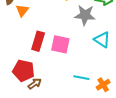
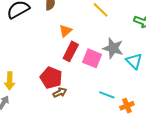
orange triangle: (22, 10) -> (65, 31), moved
gray star: (85, 15) -> (113, 48), moved

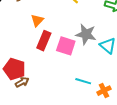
red pentagon: (51, 78) -> (14, 69), moved
brown arrow: (60, 93) -> (22, 82), moved

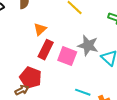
red pentagon: (14, 69) -> (31, 78), moved

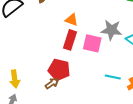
orange triangle: (40, 29) -> (72, 20), moved, turned -48

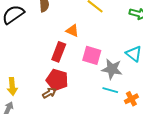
gray star: (111, 30) -> (112, 69), moved
red rectangle: (70, 40) -> (59, 52), moved

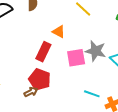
pink square: (92, 55) -> (76, 58), turned -30
gray star: (112, 69) -> (96, 51), moved

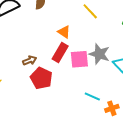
red rectangle: (43, 52) -> (60, 53), moved
brown arrow: (31, 92) -> (30, 60), moved

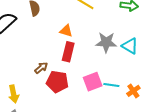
pink square: (79, 59) -> (93, 82), moved

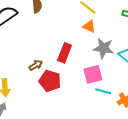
orange triangle: (66, 31) -> (89, 26), moved
pink square: (93, 82) -> (93, 74), moved

